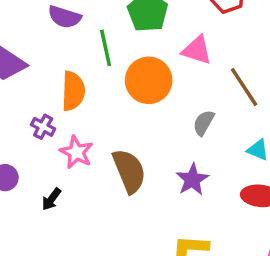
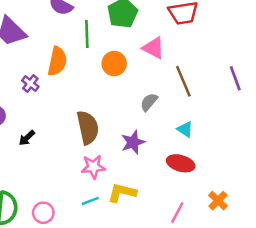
orange circle: (149, 80) -> (114, 64), size x0.7
pink star: (76, 152) -> (93, 167), moved, turned 30

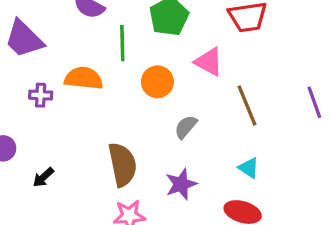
orange semicircle: (57, 61) -> (84, 78), turned -96
purple cross: (30, 84) -> (41, 95), moved, turned -36
gray semicircle: (149, 102) -> (186, 127), moved

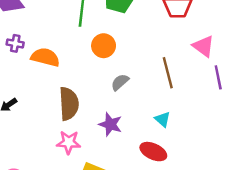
pink triangle: (209, 62) -> (203, 46), moved
orange semicircle: (84, 78) -> (45, 57), moved
purple star: (181, 184) -> (110, 124), turned 30

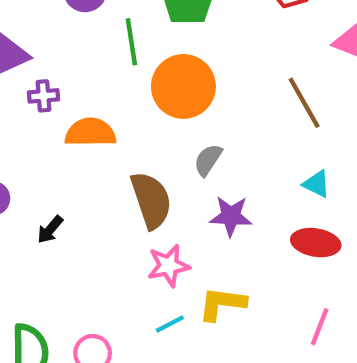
purple cross: (15, 43) -> (43, 96), moved
orange circle: (104, 46) -> (183, 86), size x1.5
gray semicircle: (120, 82) -> (208, 160), moved

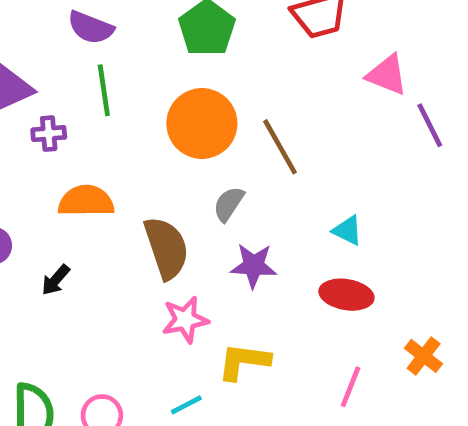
green line: (131, 42) -> (104, 90), moved
brown line: (304, 103) -> (280, 147), moved
orange semicircle: (90, 132) -> (86, 201), moved
cyan line: (170, 324) -> (186, 405), moved

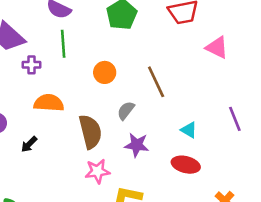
orange circle: (202, 124) -> (105, 72), moved, size x0.6
purple line: (430, 125) -> (235, 119), moved

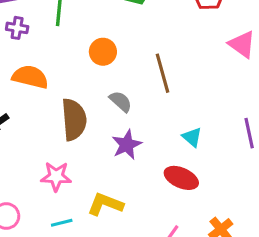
gray semicircle: (126, 111) -> (121, 101), turned 84
purple star: (137, 145) -> (127, 145), turned 30
pink star: (97, 171) -> (56, 176), moved

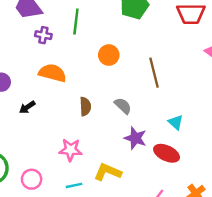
gray semicircle: (121, 101) -> (123, 106), moved
brown semicircle: (74, 120) -> (85, 106), size x0.6
purple star: (127, 145) -> (135, 138), moved, turned -30

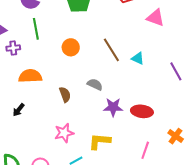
cyan triangle: (176, 122) -> (138, 58), moved

